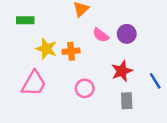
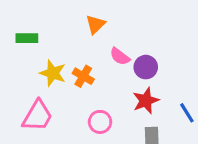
purple circle: (127, 34) -> (146, 67), moved
orange cross: (71, 51) -> (83, 76), turned 35

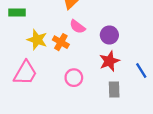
pink semicircle: (120, 56) -> (77, 27), moved

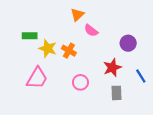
green rectangle: (17, 12) -> (30, 36), moved
pink semicircle: (77, 27) -> (91, 30), moved
purple circle: (109, 35) -> (128, 43), moved

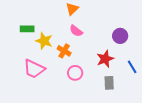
pink semicircle: (91, 30) -> (76, 31), moved
orange cross: (69, 51) -> (64, 51), moved
pink trapezoid: (37, 78) -> (34, 69), turned 85

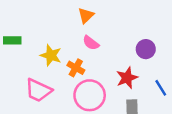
green rectangle: (27, 29) -> (12, 40), moved
pink circle: (75, 73) -> (90, 95), size x1.6

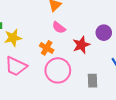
yellow star: (51, 55) -> (13, 38), moved, turned -30
red star: (127, 78) -> (81, 45), moved

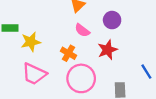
purple circle: (104, 33) -> (112, 20), moved

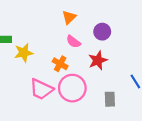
pink trapezoid: (34, 74) -> (41, 89), moved

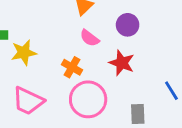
red star: (98, 60) -> (122, 63), turned -30
pink trapezoid: (41, 89) -> (28, 101), moved

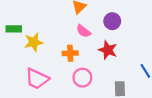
orange cross: (72, 67) -> (70, 53), turned -32
pink circle: (88, 99) -> (82, 78), size x0.7

